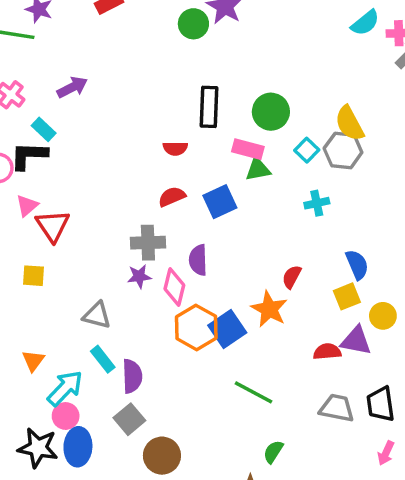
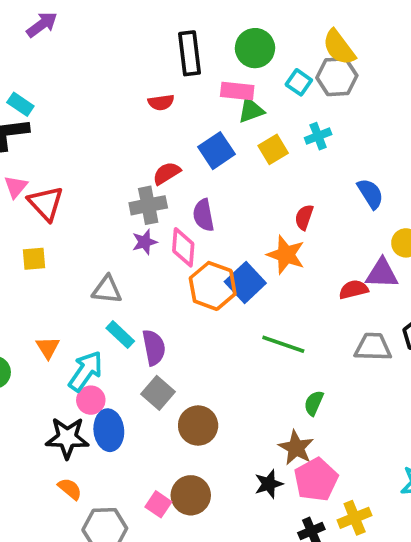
purple arrow: (72, 87) -> (42, 25), moved
red semicircle: (172, 197) -> (167, 173), moved
yellow square: (347, 296) -> (273, 149), moved

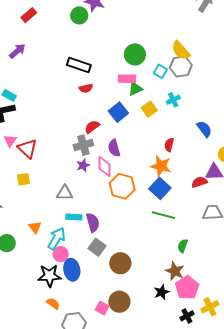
black rectangle: (190, 53) -> (79, 65), moved, turned -60
blue square: (245, 282) -> (160, 188), moved
cyan rectangle: (120, 335) -> (74, 217), turned -35

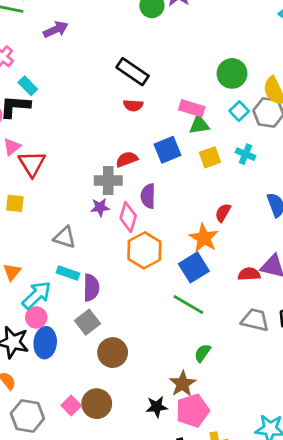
green circle: (135, 54) -> (232, 73), moved
cyan cross: (173, 100) -> (246, 154), turned 32

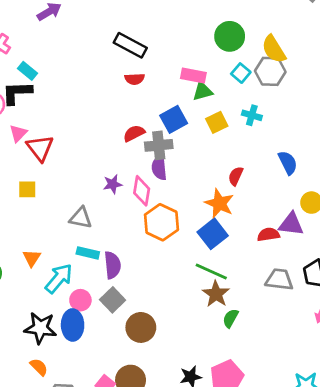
gray cross: (108, 180) -> (159, 145), moved
pink circle: (36, 317) -> (80, 300), moved
brown star: (183, 384) -> (216, 294), moved

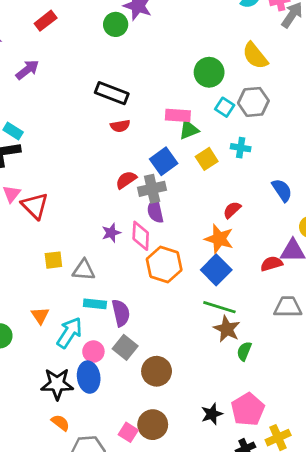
yellow semicircle: (274, 49) -> (255, 56), moved
red semicircle: (236, 176) -> (232, 210), turned 30
yellow square: (27, 189) -> (53, 260), moved

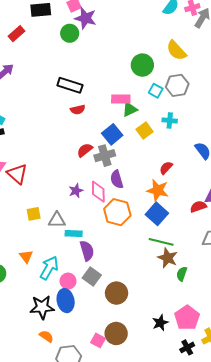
purple semicircle: (155, 211) -> (117, 179), moved
cyan rectangle: (95, 304) -> (74, 233), moved

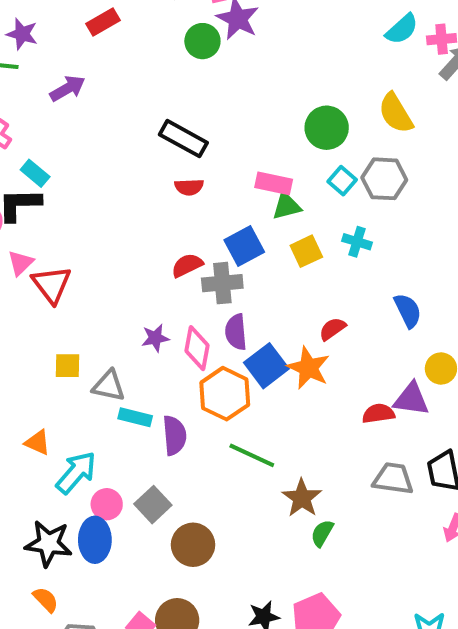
blue square: (157, 214) -> (266, 366), moved
green line: (161, 242) -> (252, 455), moved
purple semicircle: (87, 251) -> (174, 435), moved
orange triangle: (26, 256) -> (38, 442), turned -40

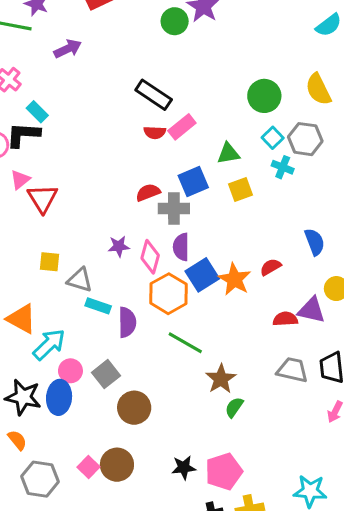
pink rectangle: (274, 183) -> (182, 127), moved, turned -56
cyan cross: (357, 242) -> (283, 167), moved
red semicircle: (332, 329) -> (271, 267), moved
orange triangle: (38, 442) -> (21, 319), size x1.5

